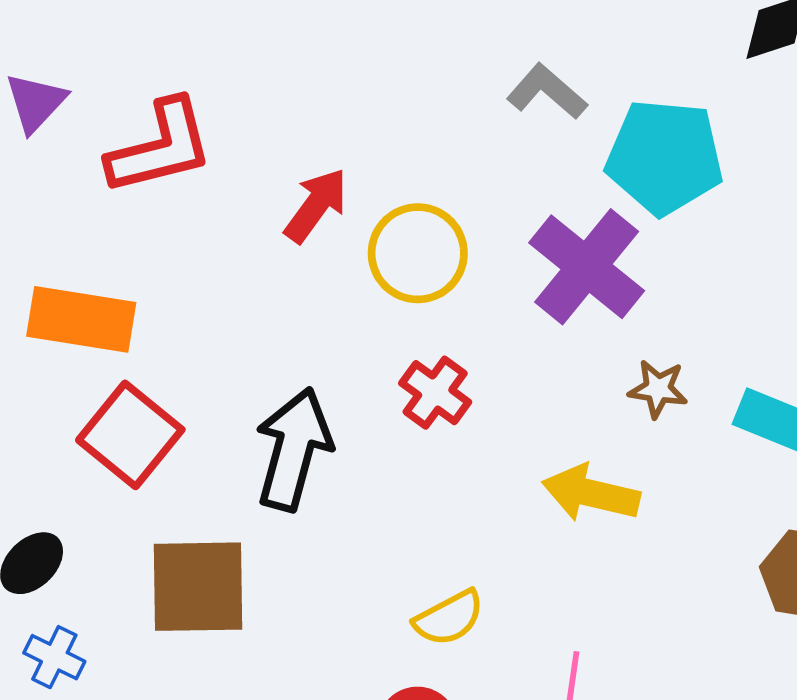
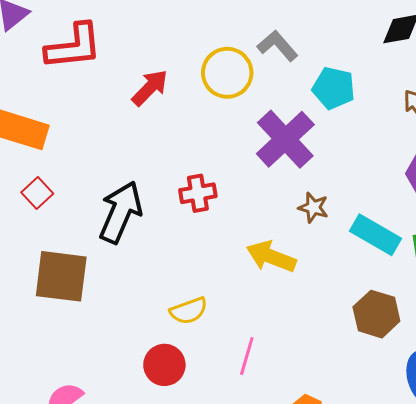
cyan pentagon: (665, 157) -> (334, 88), size x0.7
yellow circle: (418, 253) -> (227, 73), moved
red cross: (435, 393) -> (198, 193), turned 36
red square: (130, 435) -> (37, 193), size x0.6

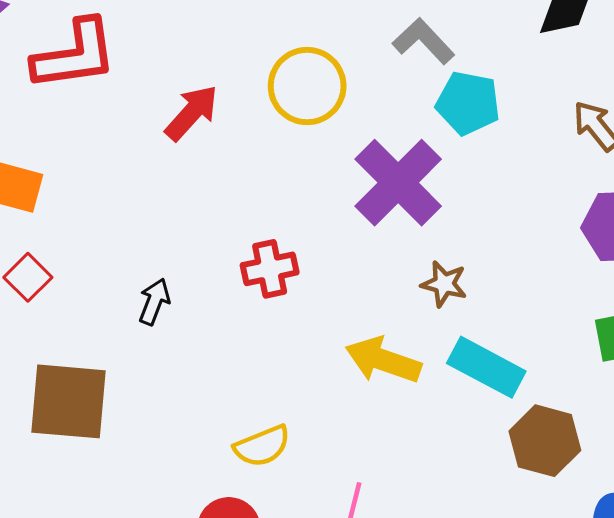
gray L-shape: (277, 46) -> (424, 41), moved
black arrow: (121, 212) -> (154, 302), size x0.5
cyan rectangle: (376, 235) -> (486, 367), moved

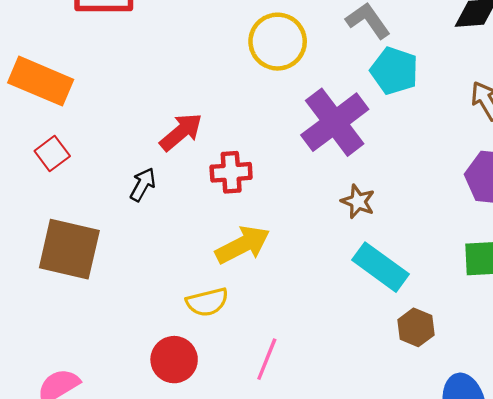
red arrow: (192, 113) -> (181, 132), moved
yellow arrow: (383, 360) -> (243, 245), moved, turned 126
brown hexagon: (545, 441) -> (416, 327), size x0.7

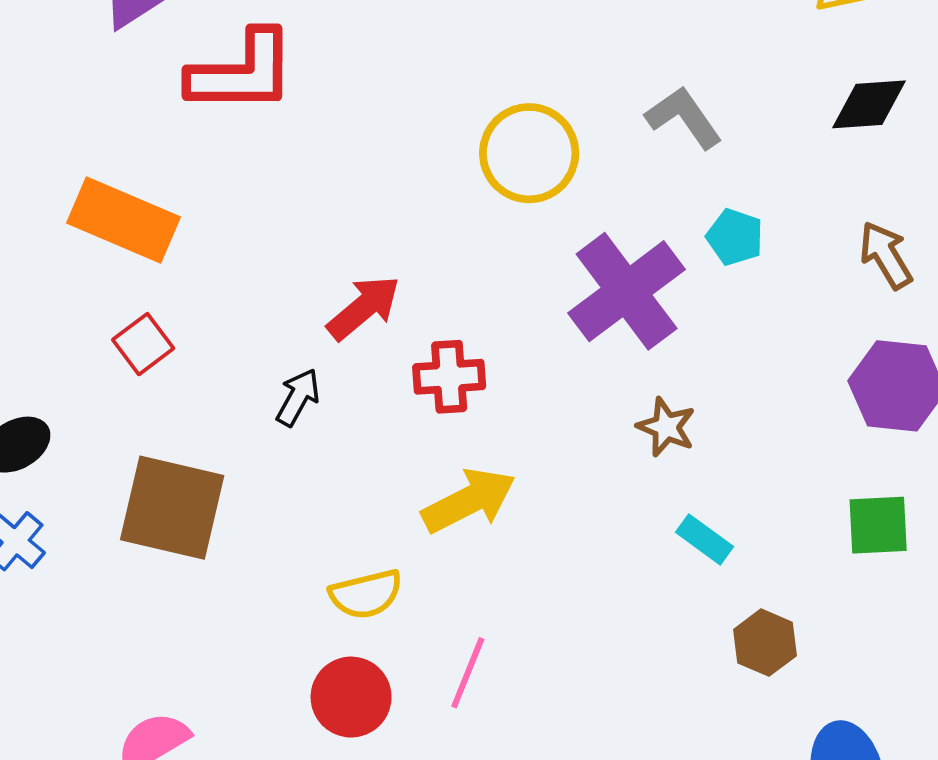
cyan pentagon: (394, 71) -> (735, 237), moved, size x0.7
cyan rectangle: (380, 267) -> (704, 539), size x0.6
yellow semicircle: (207, 302) -> (366, 594), moved
pink line: (267, 359) -> (468, 673), moved

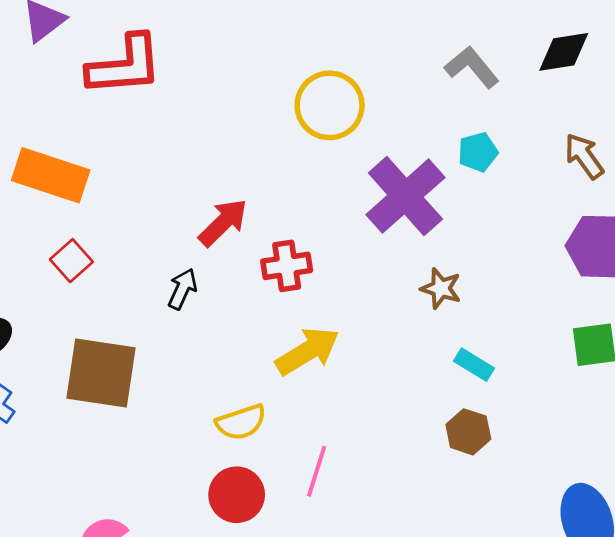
gray L-shape: (684, 117) -> (472, 67), moved
cyan pentagon: (735, 237) -> (478, 152), turned -30
brown hexagon: (765, 643) -> (468, 432), moved

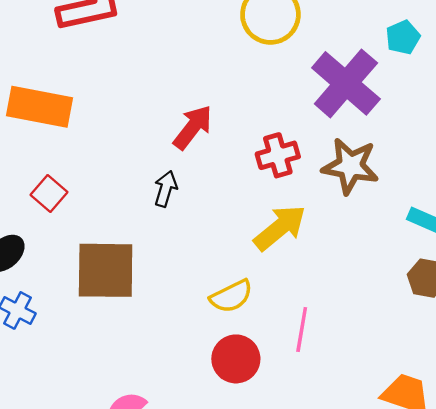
red square: (71, 261) -> (49, 193), moved
red cross: (287, 266) -> (278, 155), moved
brown star: (441, 288) -> (350, 166), moved, size x1.6

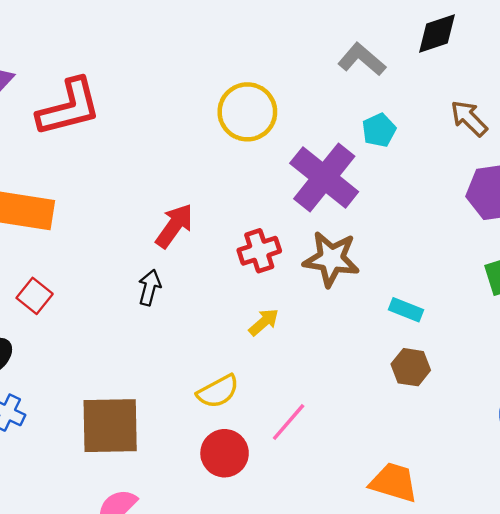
yellow arrow: (280, 228) -> (264, 322), size x0.6
brown square: (106, 270) -> (110, 426), moved
pink line: (302, 329) -> (289, 422), turned 33

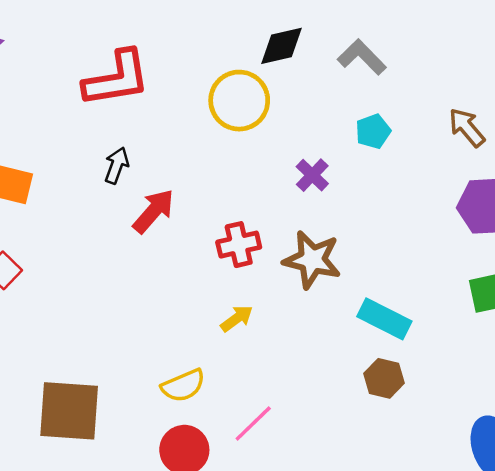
black diamond: (437, 33) -> (281, 46), moved
red L-shape: (69, 107) -> (117, 79), moved
purple cross: (324, 177) -> (312, 175), size x0.5
black arrow: (150, 287) -> (117, 165), moved
cyan rectangle: (406, 310) -> (384, 319), size x1.5

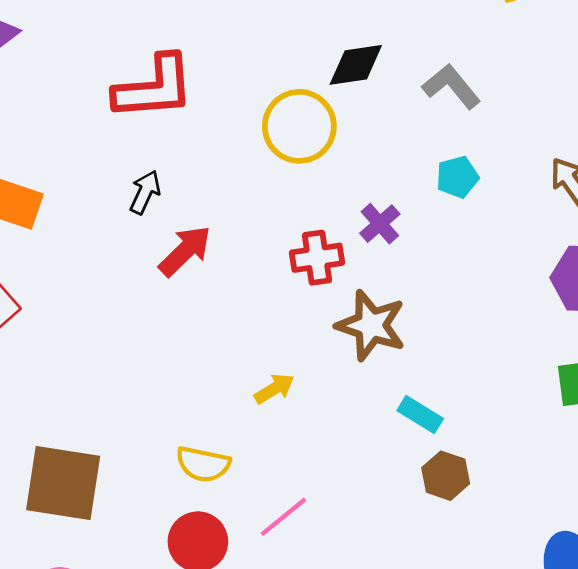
red cross: (239, 245) -> (317, 258), moved
cyan rectangle: (384, 319) -> (420, 415), moved, size x0.7
yellow semicircle: (183, 386) -> (203, 464), turned 30

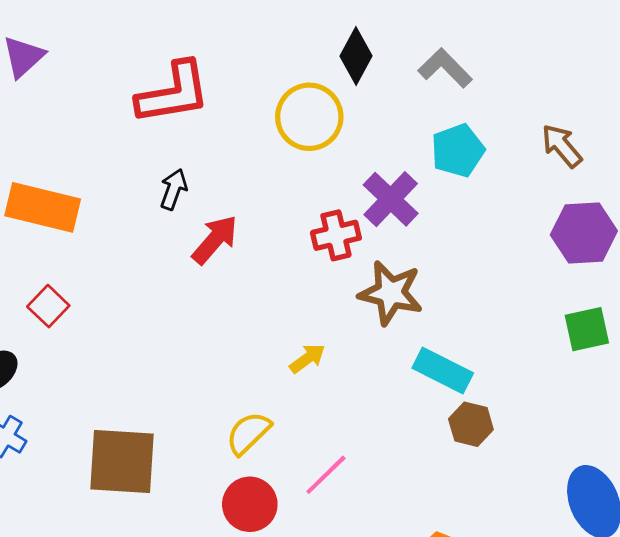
black diamond: (356, 65) -> (356, 56), turned -48
cyan pentagon: (457, 177) -> (458, 150), size x1.4
purple cross: (380, 224) -> (391, 199), size x1.5
cyan rectangle: (420, 415) -> (443, 370), size x1.4
yellow semicircle: (203, 464) -> (248, 433), turned 129

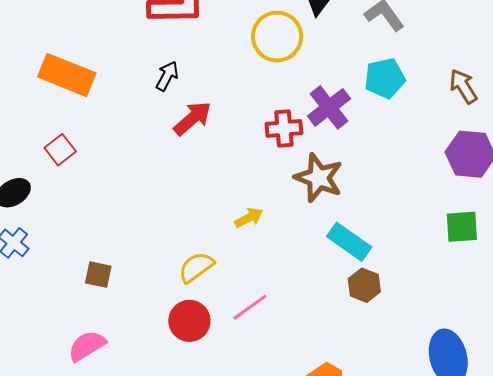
brown square: (122, 462) -> (98, 275), size x0.5

